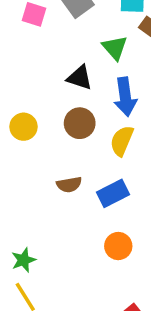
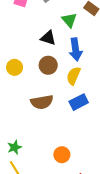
brown semicircle: (69, 185) -> (42, 102), size x1.5
blue rectangle: (113, 193) -> (79, 102), moved
orange circle: (118, 246) -> (62, 155), moved

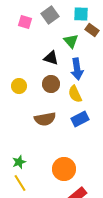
yellow semicircle: (73, 76) -> (75, 94), turned -48
orange circle: (62, 155) -> (64, 169), size x1.5

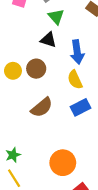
green triangle: (71, 41) -> (56, 17), moved
brown circle: (51, 84) -> (36, 69), moved
brown semicircle: (45, 119) -> (42, 107), turned -30

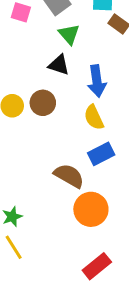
brown semicircle: (42, 107) -> (69, 176), moved, turned -110
orange circle: (63, 163) -> (91, 209), moved

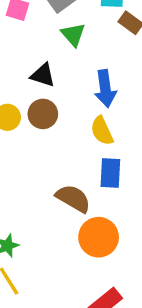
black triangle: (59, 65) -> (43, 75), moved
blue rectangle: (101, 154) -> (110, 173), turned -60

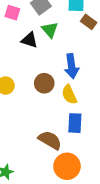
black triangle: (43, 75) -> (29, 40), moved
brown circle: (43, 114) -> (44, 83), moved

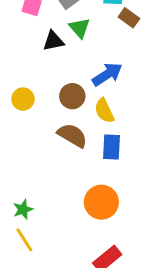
black triangle: (29, 40) -> (53, 41), turned -30
blue arrow: (72, 66) -> (107, 74), turned -115
brown semicircle: (50, 140) -> (72, 135), moved

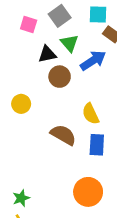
blue arrow: (107, 74) -> (93, 60), moved
brown circle: (72, 96) -> (60, 77), moved

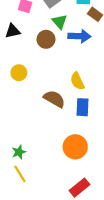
black triangle: (47, 54) -> (13, 31), moved
blue arrow: (93, 60) -> (79, 36), turned 35
brown circle: (60, 77) -> (46, 39), moved

